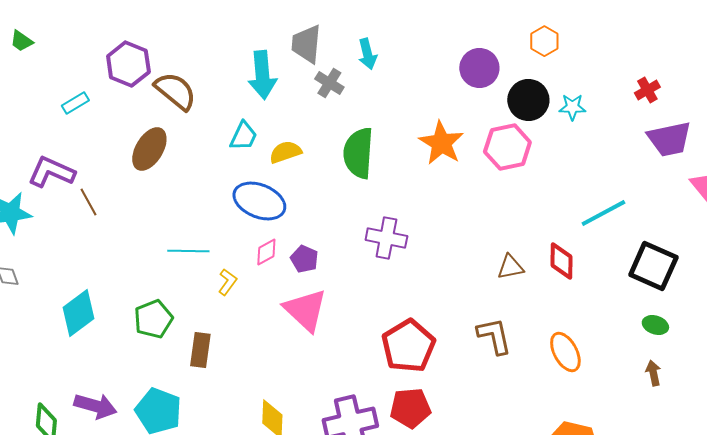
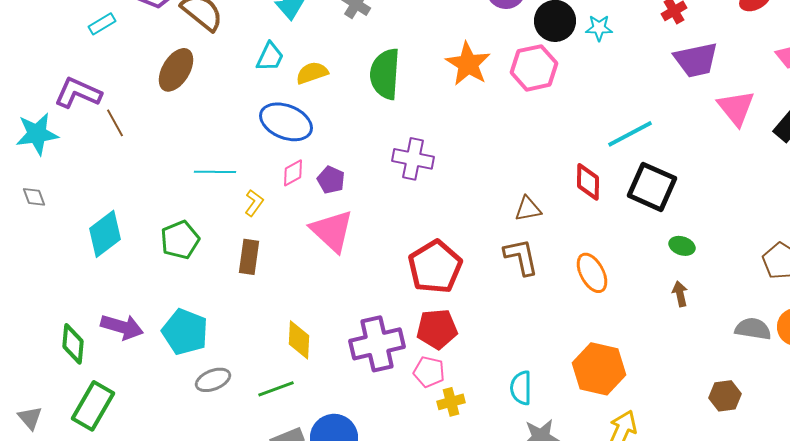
black square: (653, 266) -> (652, 187), moved
brown triangle: (510, 267) -> (528, 209), moved
brown rectangle: (200, 350) -> (249, 257), moved

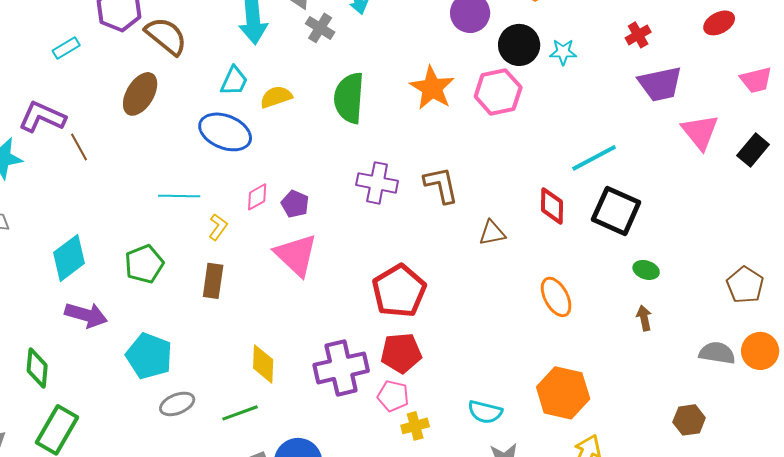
blue ellipse: (286, 122) -> (225, 132), moved
brown L-shape: (521, 257) -> (441, 185), moved
purple arrow: (122, 327) -> (86, 315), moved
cyan semicircle: (521, 388) -> (485, 412), turned -76

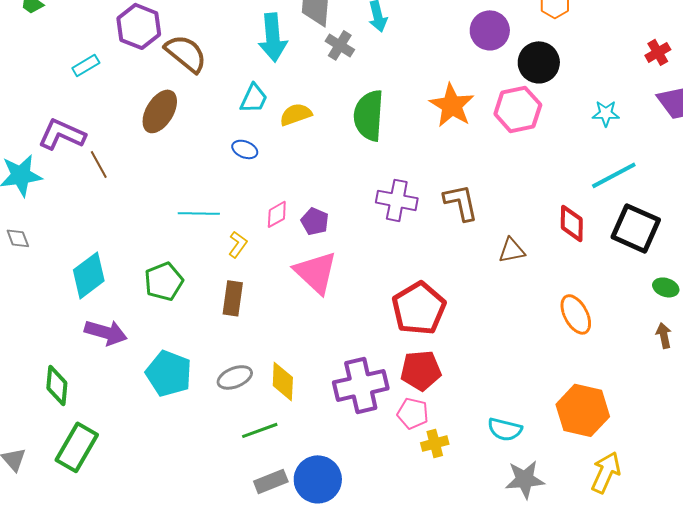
cyan star: (563, 52) -> (606, 113), moved
blue ellipse: (225, 132) -> (245, 149), size x0.5
gray ellipse: (177, 404) -> (235, 377), moved

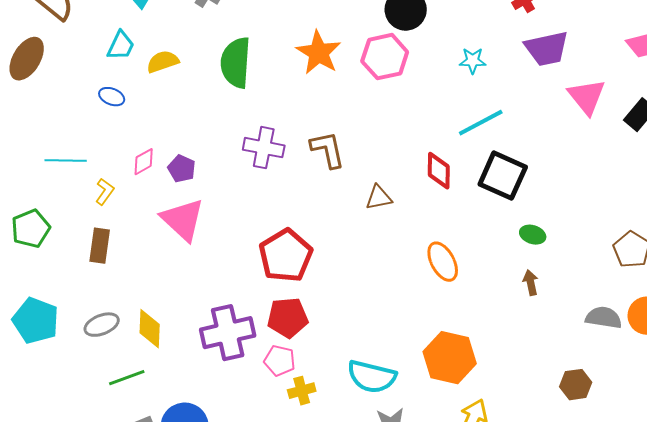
cyan semicircle: (505, 429) -> (372, 377), size x1.4

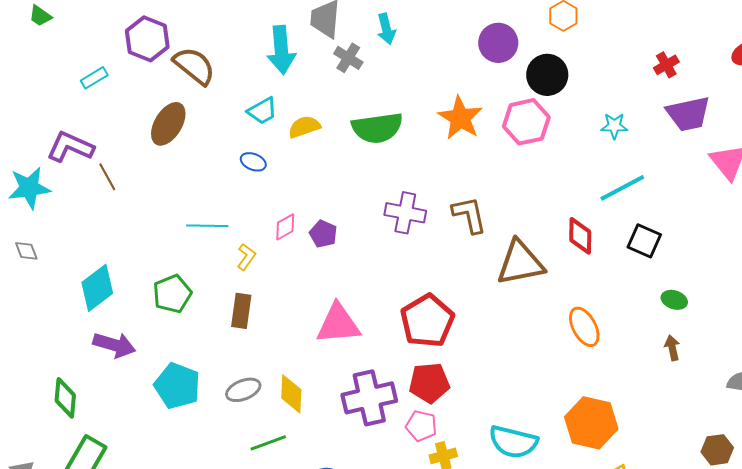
cyan trapezoid: (121, 46) -> (262, 111), turned 36
green semicircle: (236, 63) -> (377, 128), turned -102
black square: (503, 176) -> (644, 241), size x0.7
brown triangle: (379, 198) -> (520, 263), size x1.8
pink triangle: (183, 220) -> (338, 324), moved, turned -48

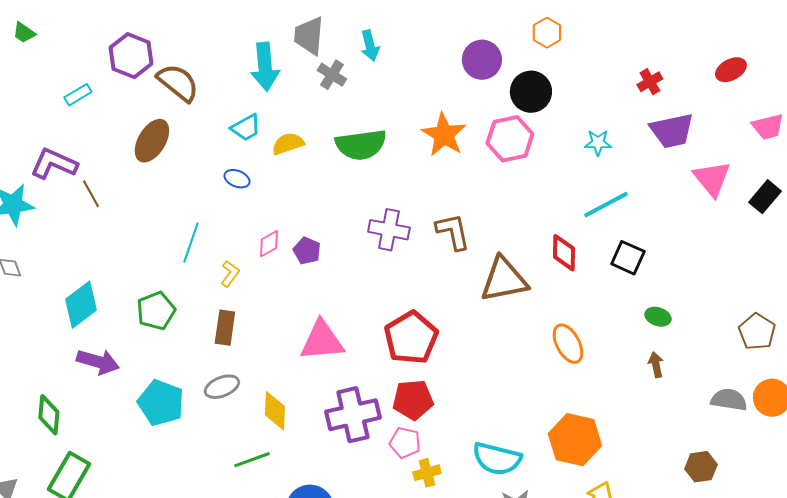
cyan line: (207, 226) -> (191, 243), turned -72
gray ellipse: (243, 390) -> (222, 387), moved

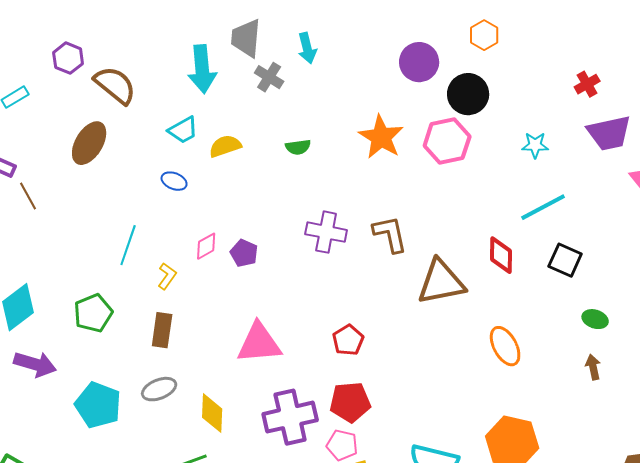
purple hexagon: (131, 56) -> (68, 58), size x0.7
green semicircle: (361, 145) -> (298, 147), size x0.5
red pentagon: (411, 338) -> (348, 340), size x0.6

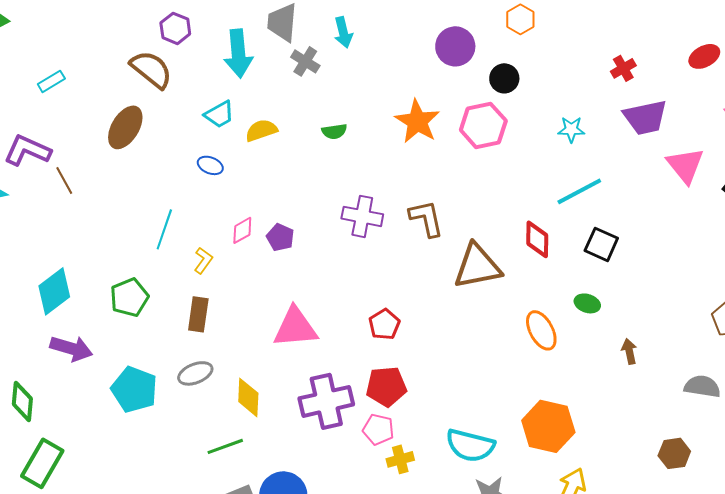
purple hexagon: (68, 58) -> (175, 28), moved
black circle: (468, 94) -> (504, 78), size x0.7
green ellipse: (595, 319) -> (587, 303), moved

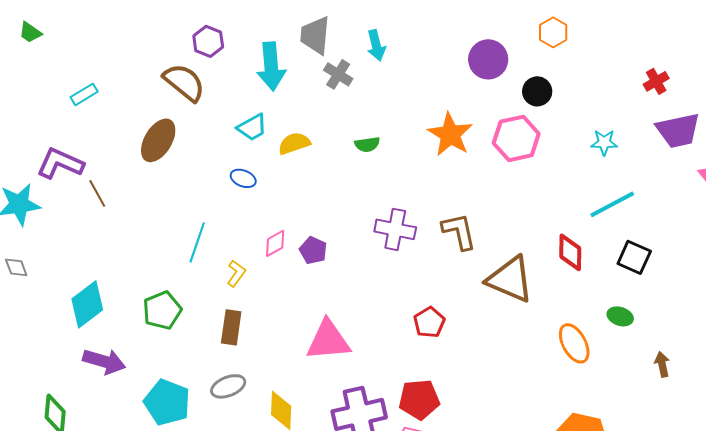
brown triangle: (477, 266) -> (510, 279), turned 34
red pentagon: (384, 324) -> (429, 322), moved

